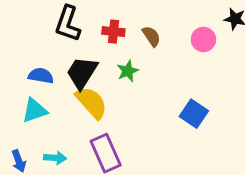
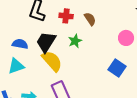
pink circle: (203, 39) -> (126, 38), moved

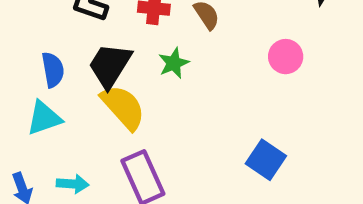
blue semicircle: (20, 44) -> (53, 70), turned 70
blue square: (117, 68) -> (266, 160), moved

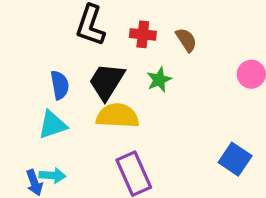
yellow semicircle: (123, 107) -> (118, 116), turned -45
cyan arrow: (73, 184) -> (52, 175), moved

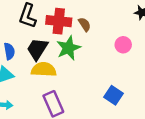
red cross: (143, 34) -> (59, 21), size x1.6
green star: (159, 80) -> (68, 48), size x1.6

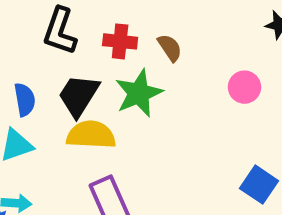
red cross: (59, 21) -> (120, 41), size x0.7
blue square: (114, 95) -> (259, 185), moved

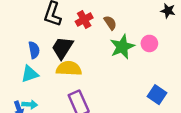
red cross: (120, 41) -> (84, 20), turned -35
green star: (139, 93) -> (122, 47), moved

